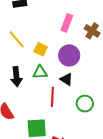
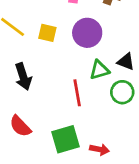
green triangle: (40, 72) -> (99, 70), moved
black triangle: (66, 79) -> (126, 62), moved

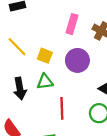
green triangle: (99, 70) -> (45, 82), moved

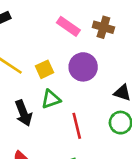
pink rectangle: (72, 24) -> (68, 26), turned -60
yellow square: (45, 56) -> (44, 69), turned -35

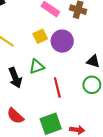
yellow square: (44, 69) -> (40, 36), moved

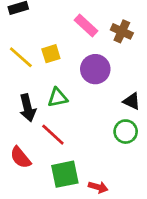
yellow square: (40, 36) -> (51, 54), moved
red line: (57, 88) -> (53, 135), moved, turned -42

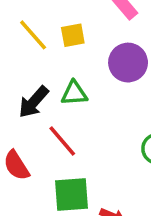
black arrow: (28, 108) -> (34, 102), turned 48

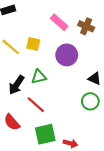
yellow square: (73, 35) -> (33, 44), turned 32

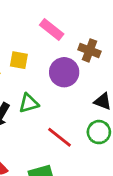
brown cross: (86, 26) -> (89, 50), moved
red line: (36, 105) -> (60, 137), moved

